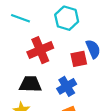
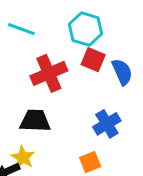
red square: (79, 59) -> (93, 60), moved, turned 35
blue cross: (67, 86) -> (107, 124), moved

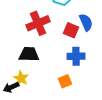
red square: (93, 60) -> (71, 30), moved
blue cross: (107, 124) -> (76, 56), turned 30

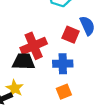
red cross: (38, 23) -> (34, 46), moved
blue cross: (76, 56) -> (63, 64), moved

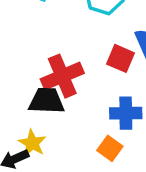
blue cross: (63, 64) -> (126, 113), moved
orange square: (64, 92) -> (110, 148), turned -32

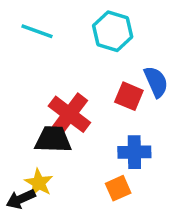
red cross: (62, 76) -> (69, 114), turned -30
orange square: (110, 148) -> (118, 188), turned 30

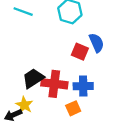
red cross: (69, 114) -> (54, 84), moved, turned -30
black trapezoid: (53, 139) -> (33, 78), turned -35

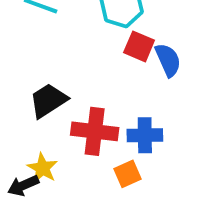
red square: (80, 52) -> (139, 46), moved
black trapezoid: (33, 78) -> (48, 100), moved

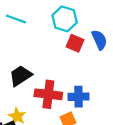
blue semicircle: (168, 60) -> (99, 40), moved

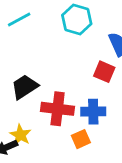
cyan line: (16, 19) -> (19, 20), turned -48
red square: (75, 43) -> (104, 72), moved

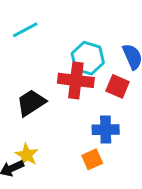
cyan hexagon: (77, 20) -> (88, 58), moved
red cross: (58, 109) -> (76, 80), moved

